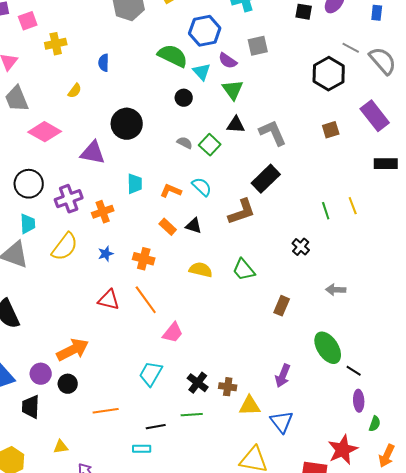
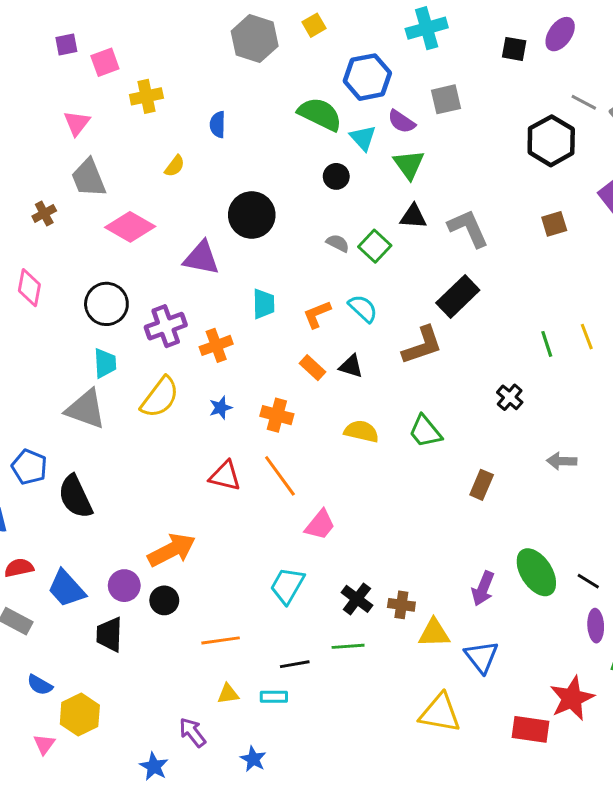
orange L-shape: (171, 191) -> (317, 314), turned -45
green ellipse: (328, 348) -> (536, 572), moved
yellow triangle: (61, 447) -> (228, 694), moved

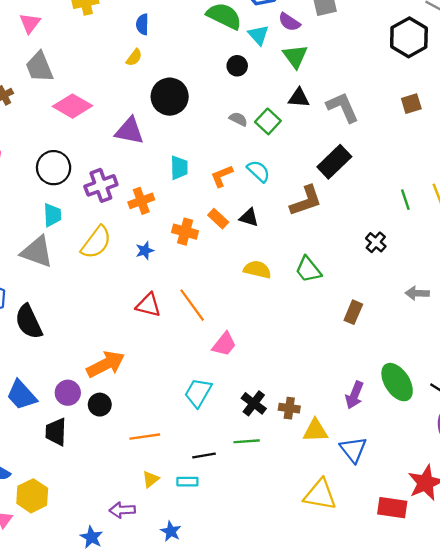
yellow semicircle: (175, 166) -> (134, 57), moved
orange cross: (277, 415) -> (185, 232), moved
yellow triangle: (228, 694) -> (151, 479), turned -30
purple arrow: (192, 732) -> (122, 510), turned -55

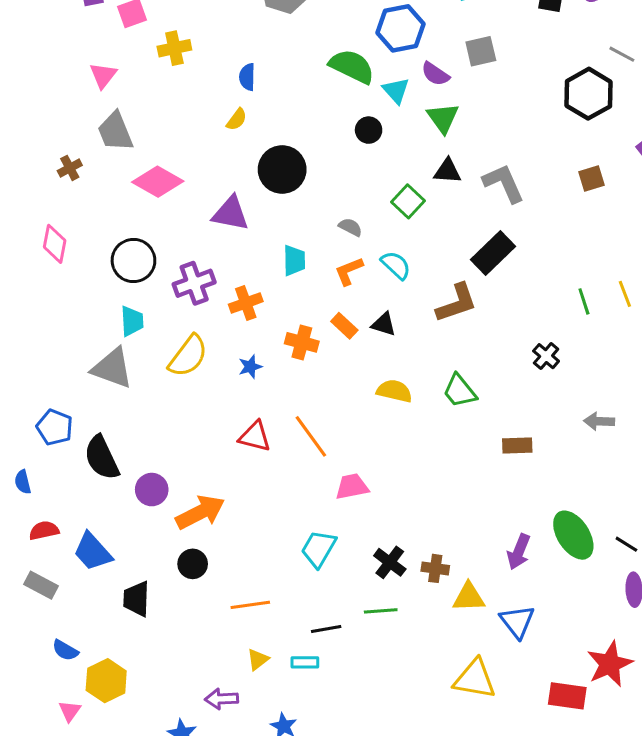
gray semicircle: (238, 119) -> (350, 227), moved
brown rectangle: (353, 312) -> (517, 446), turned 65
pink trapezoid: (224, 344) -> (352, 487), turned -140
purple circle: (68, 393) -> (152, 490), moved

